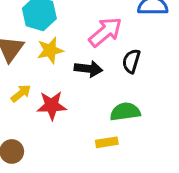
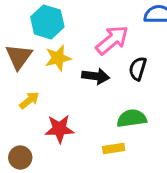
red star: (52, 106) -> (59, 129), moved

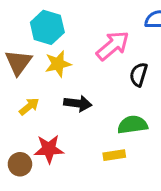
black arrow: (96, 76) -> (78, 103), moved
red star: (59, 129) -> (49, 149), moved

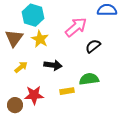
yellow star: (58, 64) -> (40, 39), turned -30
black semicircle: (139, 75) -> (93, 46), turned 35
yellow rectangle: (114, 155) -> (67, 91), moved

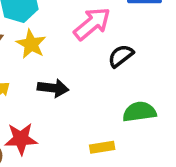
green semicircle: (89, 79) -> (139, 112), moved
yellow rectangle: (67, 91) -> (102, 147), moved

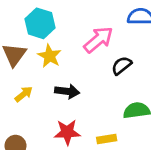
red star: (21, 139) -> (67, 132), moved

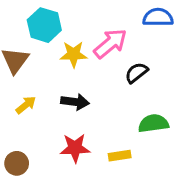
yellow star: (49, 56) -> (73, 54), moved, turned -30

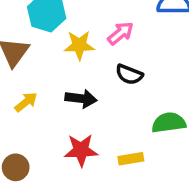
pink arrow: (110, 43) -> (121, 33), size x0.7
black semicircle: (136, 73) -> (129, 74), moved, turned -120

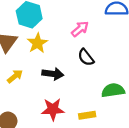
yellow star: (79, 45) -> (37, 43), moved, turned -30
black semicircle: (129, 74) -> (86, 57), turned 30

